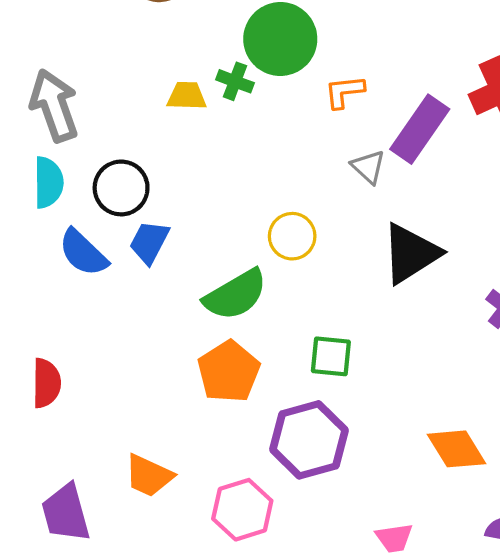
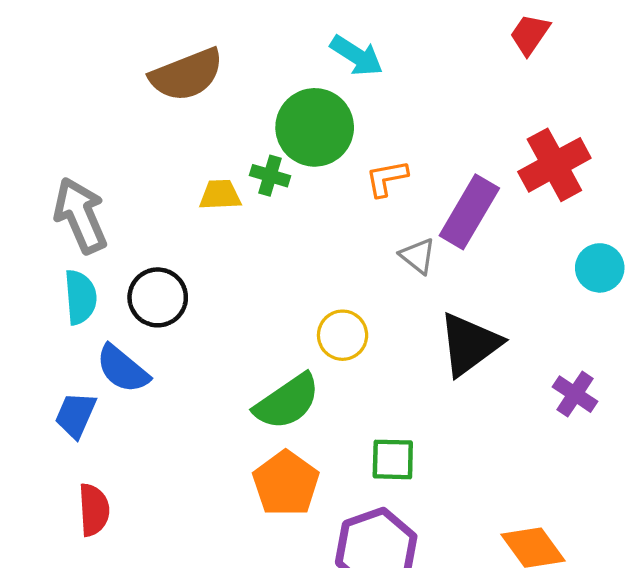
blue trapezoid: (149, 242) -> (76, 415), moved

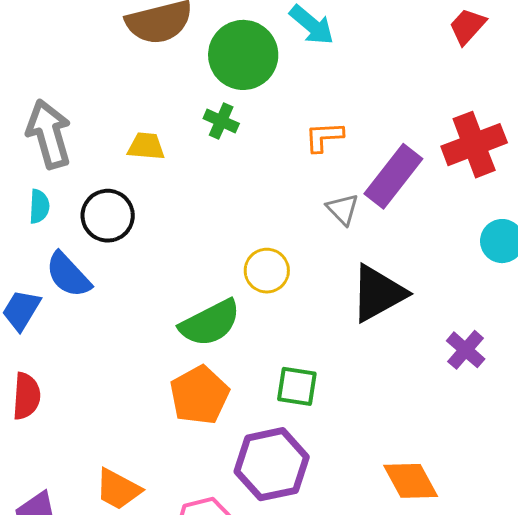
green circle: (315, 127) -> (243, 55), moved
yellow trapezoid: (220, 195) -> (146, 146), moved
cyan semicircle: (80, 297) -> (39, 206), size x0.7

